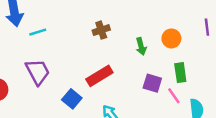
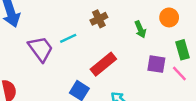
cyan line: (38, 32) -> (68, 38), moved
purple trapezoid: (38, 72) -> (41, 49), moved

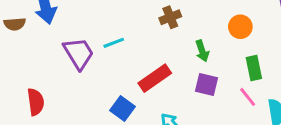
brown cross: (99, 19) -> (170, 17), moved
green arrow: (140, 29) -> (202, 51), moved
purple square: (156, 64) -> (207, 84), moved

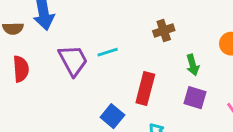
red rectangle: (155, 78) -> (145, 89), turned -44
red semicircle: (36, 102) -> (21, 69), moved

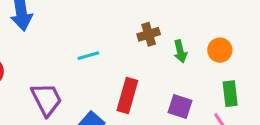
purple trapezoid: (73, 60) -> (47, 99), moved
green arrow: (193, 65) -> (180, 51), moved

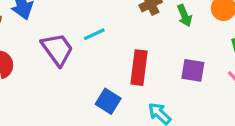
purple trapezoid: (47, 99) -> (57, 49), moved

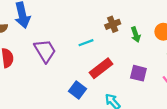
cyan line: (94, 34) -> (86, 43), moved
red rectangle: (139, 68) -> (101, 68), turned 40

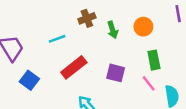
blue square: (77, 90) -> (29, 80), moved

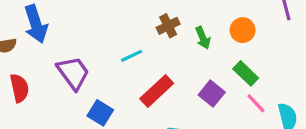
green rectangle: (154, 60) -> (246, 73), moved, turned -30
purple square: (116, 73) -> (212, 94), turned 30

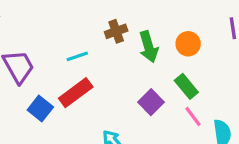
green arrow: (203, 38) -> (149, 47), size x1.4
red rectangle: (157, 91) -> (76, 93), moved

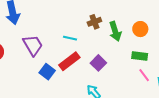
cyan line: (77, 56) -> (70, 38), turned 32
green rectangle: (186, 86) -> (140, 56), turned -42
purple square: (151, 102) -> (98, 63), moved

